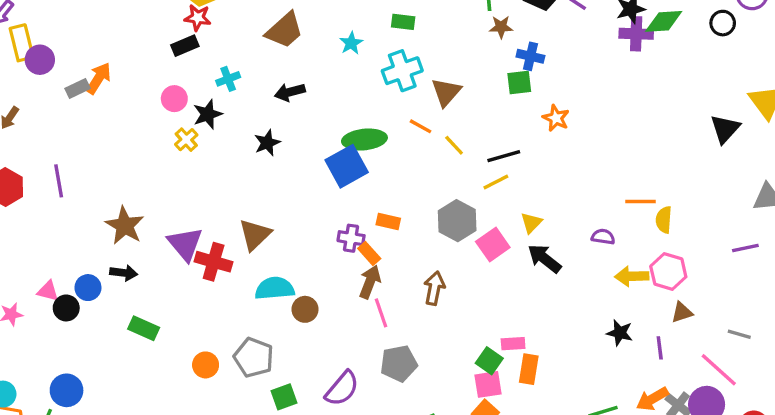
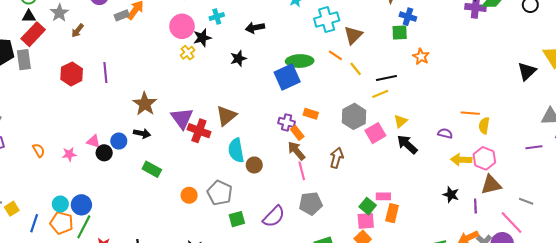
pink circle: (174, 99) -> (182, 26), size x1.5
brown arrow: (370, 282) -> (296, 151), turned -66
cyan semicircle: (275, 288) -> (236, 150), turned -100
brown triangle: (682, 312) -> (491, 185), size x1.5
blue circle: (67, 390) -> (81, 205), moved

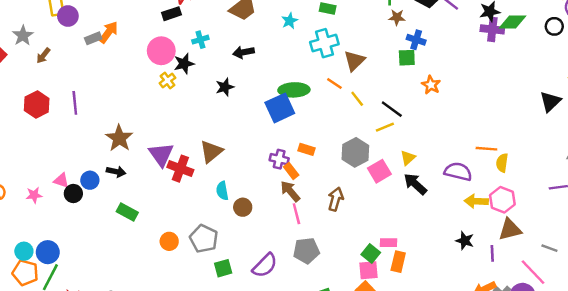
black line: (386, 78) -> (392, 109), turned 48
purple semicircle: (445, 133) -> (458, 172), size x1.6
cyan semicircle: (236, 150) -> (222, 191), size x0.7

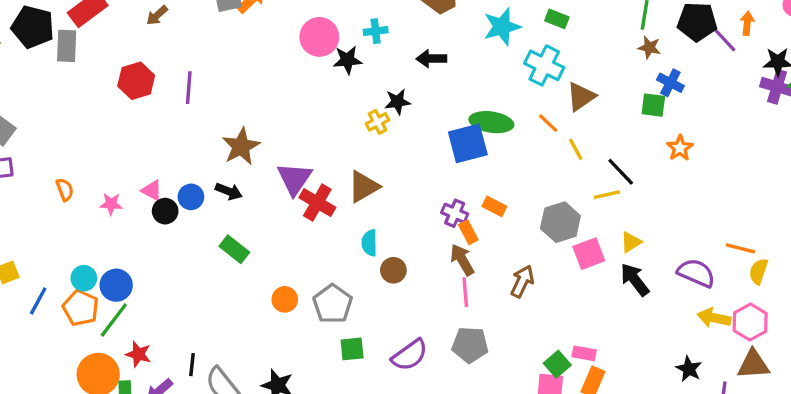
cyan star: (290, 21) -> (502, 27), size x1.6
cyan cross: (324, 43) -> (544, 65), turned 32
yellow cross: (168, 80) -> (377, 122), moved

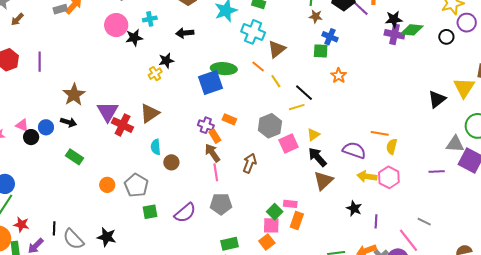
brown triangle: (753, 364) -> (323, 181), moved, turned -35

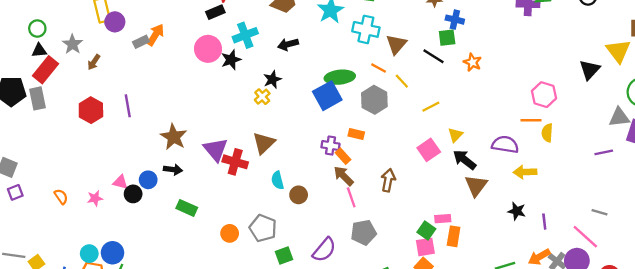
cyan cross: (150, 19) -> (245, 35), size x1.5
black line: (304, 93) -> (434, 56), moved
gray hexagon: (270, 126) -> (374, 100), moved
pink hexagon: (389, 177) -> (544, 95), moved

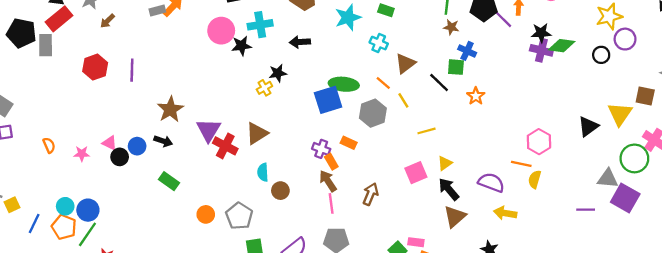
cyan cross: (366, 29) -> (379, 43), size x0.7

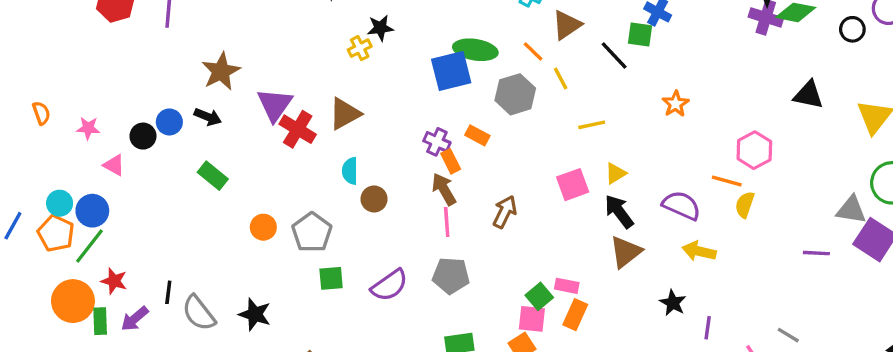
orange star: (476, 96) -> (676, 104), moved
black triangle: (588, 126) -> (808, 95), moved, turned 45
pink triangle: (110, 143) -> (114, 165), moved

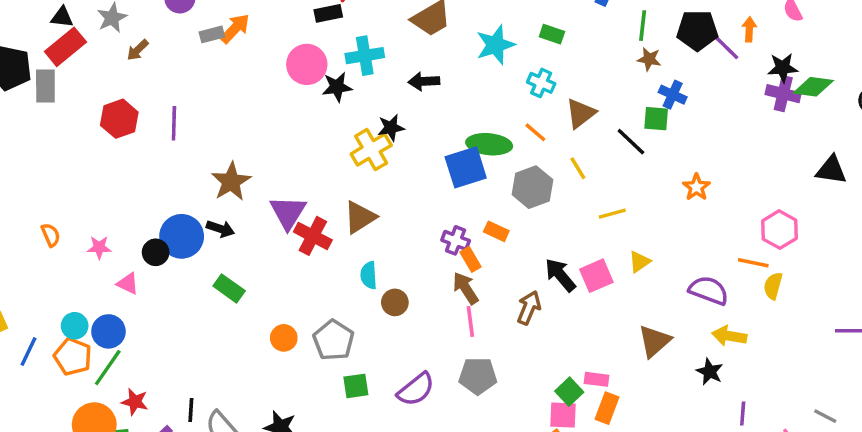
yellow cross: (360, 48) -> (371, 150), size x1.6
orange line: (533, 51) -> (535, 132), moved
blue circle: (169, 122) -> (182, 236), size x1.6
black arrow: (619, 211) -> (560, 275), moved
black star: (673, 303) -> (710, 372), moved

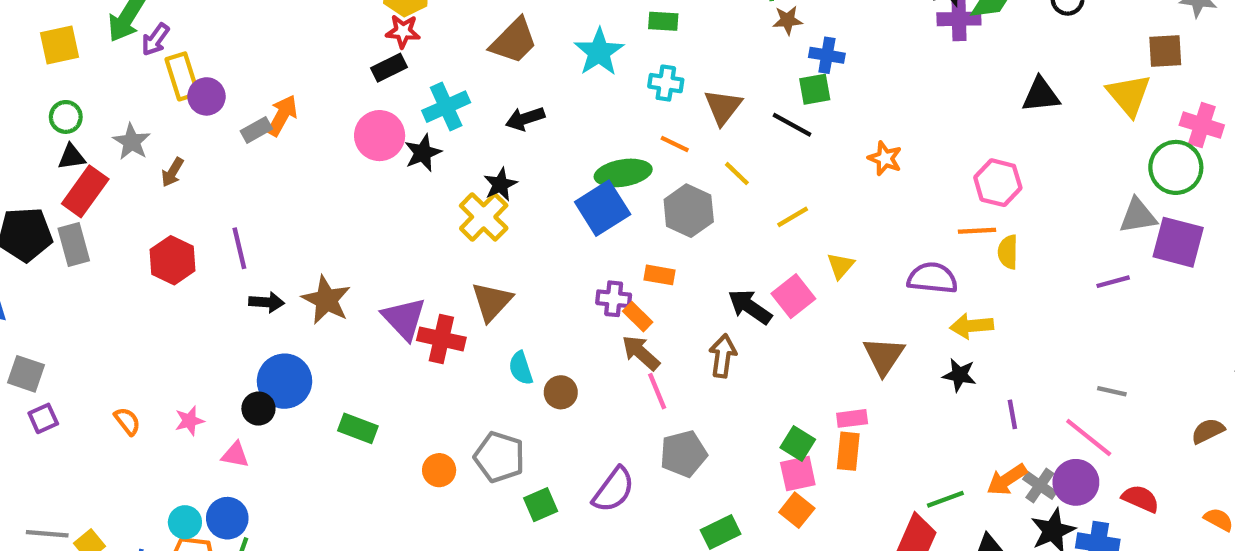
black arrow: (220, 229) -> (267, 302), moved
pink rectangle: (597, 379) -> (852, 418), moved

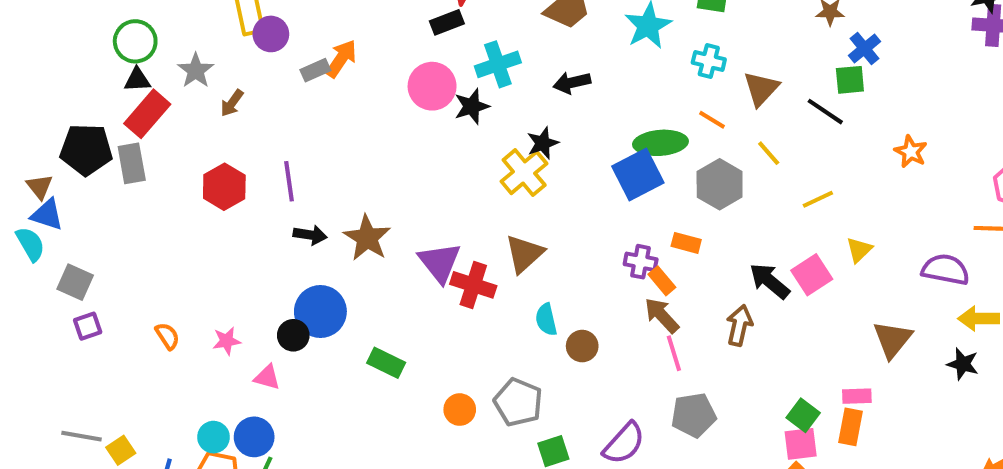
blue cross: (827, 55) -> (865, 49), turned 36
green circle: (66, 117) -> (135, 41), size x1.4

